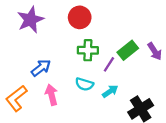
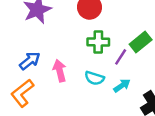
blue arrow: (41, 68) -> (30, 61), moved
pink arrow: (52, 95) -> (60, 71), moved

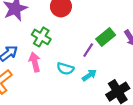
green cross: (98, 42) -> (41, 37), moved, turned 30

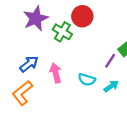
green cross: (41, 37) -> (62, 32), moved

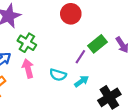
red circle: (82, 16) -> (71, 14), moved
green cross: (62, 32) -> (27, 43), moved

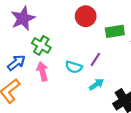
green rectangle: (98, 44) -> (115, 31), moved, turned 30
cyan semicircle: (58, 75) -> (74, 67), moved

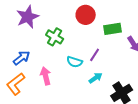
green cross: (41, 45) -> (55, 37), moved
pink arrow: (42, 71) -> (46, 76), moved

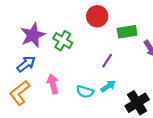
purple star: (28, 17) -> (33, 35), moved
cyan semicircle: (75, 62) -> (85, 92), moved

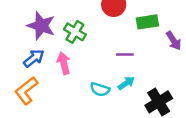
purple star: (33, 35) -> (41, 26), turned -30
purple line: (107, 61) -> (125, 54), turned 56
pink arrow: (53, 84) -> (64, 63), moved

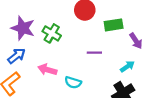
pink arrow: (64, 63) -> (47, 70), moved, turned -60
cyan arrow: (126, 83) -> (127, 66), moved

